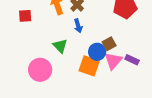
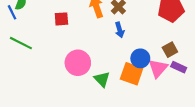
brown square: (109, 44) -> (170, 50), moved
green triangle: (60, 46) -> (102, 79), moved
pink circle: (40, 70) -> (78, 63), moved

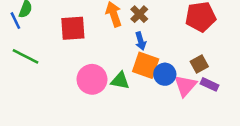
red square: (61, 19) -> (73, 28), size x1.5
orange square: (132, 74) -> (146, 65), moved
green triangle: (102, 79) -> (120, 81), moved, turned -35

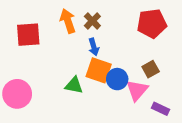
pink circle: (92, 79) -> (17, 94), moved
purple rectangle: (210, 84) -> (160, 109), moved

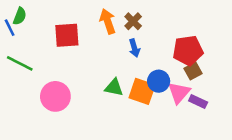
red pentagon: (152, 23) -> (188, 51), moved
orange square: (99, 70) -> (142, 91), moved
purple rectangle: (160, 109) -> (198, 102), moved

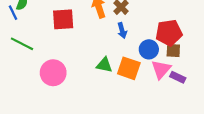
brown square: (193, 71) -> (173, 50), turned 32
blue circle: (159, 81) -> (149, 49), moved

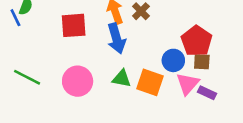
blue arrow: (122, 30) -> (116, 38), moved, size x1.6
red pentagon: (169, 33) -> (197, 41), turned -30
green line: (22, 44) -> (27, 77), moved
pink circle: (53, 73) -> (78, 81), moved

